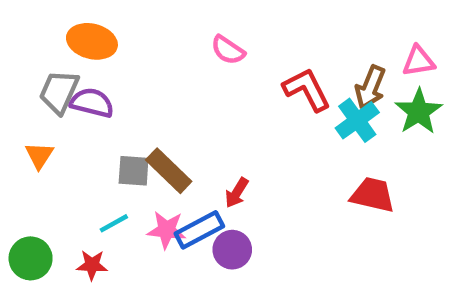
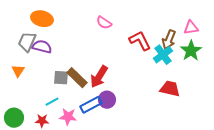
red arrow: (237, 193) -> (99, 77), moved, size x1.6
pink star: (166, 230) -> (68, 117), moved
purple circle: (232, 250) -> (107, 100), moved

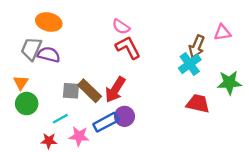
red L-shape: (140, 41) -> (128, 48), moved
green star: (191, 51) -> (229, 83), moved, turned 30
green circle: (14, 118) -> (27, 104), moved

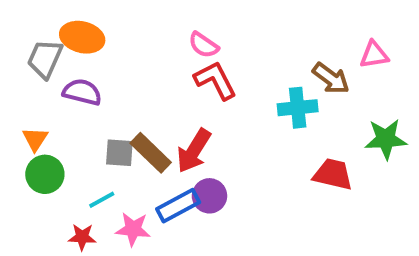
brown arrow: (197, 46) -> (331, 78), turned -75
gray trapezoid: (31, 49) -> (45, 59), moved
cyan cross: (190, 64) -> (298, 108), moved, turned 30

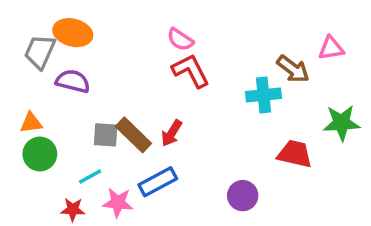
orange triangle: (35, 139) -> (31, 123), turned 50
red arrow: (194, 151) -> (172, 133), size x0.7
purple circle: (209, 196) -> (243, 196), moved

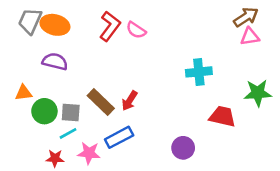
gray trapezoid: (40, 52) -> (30, 21), moved
brown arrow: (293, 69) -> (246, 17), moved, turned -70
red L-shape: (191, 71) -> (110, 26), moved, turned 64
gray square: (106, 135) -> (71, 113), moved
green circle: (40, 154) -> (44, 111), moved

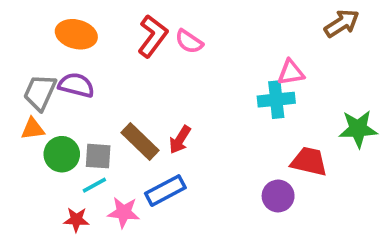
gray trapezoid: (30, 21) -> (40, 92), moved
pink triangle: (250, 37) -> (291, 72), moved
purple circle: (183, 148) -> (278, 196), moved

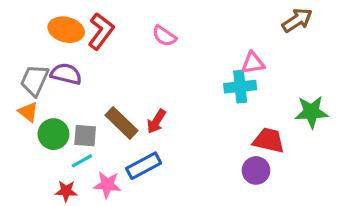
red L-shape: (153, 36) -> (101, 31), moved
orange triangle: (33, 129) -> (28, 112), turned 45
purple circle: (278, 196) -> (256, 170), moved

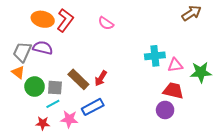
pink triangle: (253, 63) -> (175, 65), moved

